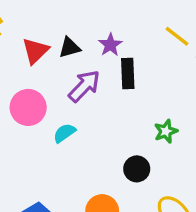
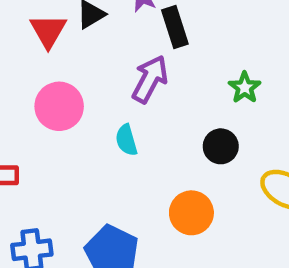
purple arrow: (84, 86) -> (150, 79), moved
cyan semicircle: (64, 133) -> (126, 140), moved, turned -55

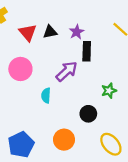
red triangle: (48, 31) -> (28, 33), turned -30

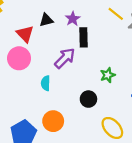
red triangle: (28, 33) -> (25, 34), moved
orange circle: (64, 140) -> (53, 121), moved

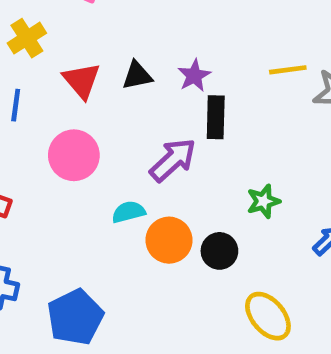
yellow line: (116, 14) -> (288, 70), turned -49
red triangle: (25, 34) -> (82, 81), moved
cyan semicircle: (46, 83) -> (129, 212), turned 72
orange circle: (53, 121) -> (169, 240), moved

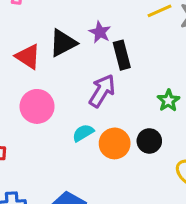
black triangle: (137, 76) -> (63, 43), size x1.4

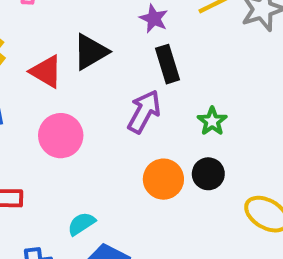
purple star: (100, 32) -> (154, 19), moved
green star: (168, 101) -> (212, 121), moved
cyan semicircle: (83, 133) -> (81, 224), moved

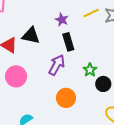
black triangle: (91, 52) -> (31, 36), turned 42
black circle: (208, 174) -> (103, 84), moved

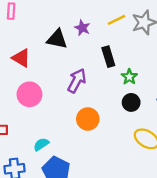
black triangle: (31, 36) -> (57, 39), moved
black rectangle: (68, 42) -> (108, 57), moved
green star: (90, 70) -> (129, 77), moved

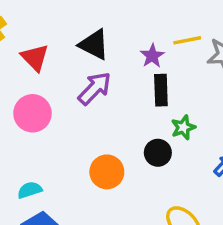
purple star: (82, 28) -> (152, 56), moved
purple arrow: (77, 81) -> (95, 88), moved
black circle: (131, 102) -> (158, 153), moved

